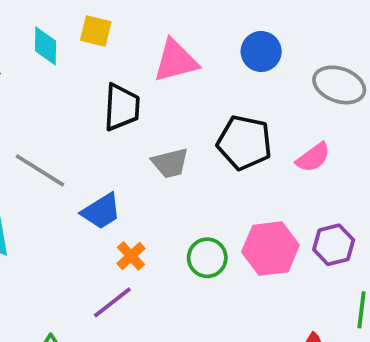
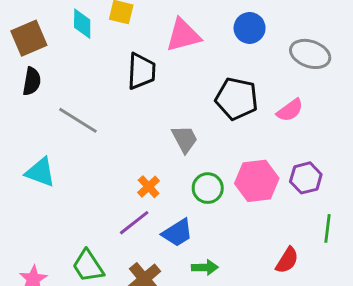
gray trapezoid: (170, 163) -> (185, 139), moved, turned -104
blue trapezoid: (101, 211) -> (177, 233), moved

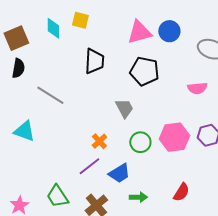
pink triangle: (183, 35) -> (139, 32), moved
black pentagon: (237, 99) -> (144, 71), moved
pink semicircle: (290, 110) -> (197, 88), turned 30
red semicircle: (287, 260) -> (181, 192), moved

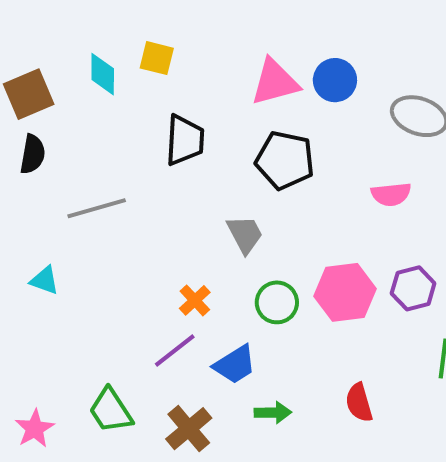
gray line: (50, 95) -> (97, 208), turned -48
cyan triangle: (24, 131) -> (45, 280), size x0.7
red semicircle: (181, 192) -> (359, 403), turned 132

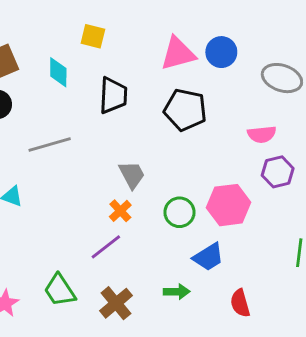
cyan diamond: (103, 74) -> (58, 72), moved
gray trapezoid: (245, 234) -> (132, 175), moved
purple hexagon: (413, 288) -> (278, 172), moved
blue trapezoid: (235, 365) -> (208, 257), moved
red semicircle: (359, 403) -> (240, 303), moved

